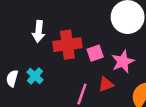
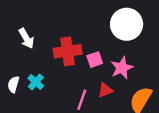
white arrow: (39, 31) -> (26, 38), moved, turned -36

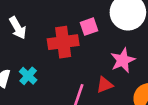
pink square: (95, 60) -> (89, 27), moved

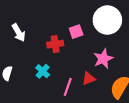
red cross: (63, 42) -> (55, 44), size x0.7
cyan cross: (28, 76) -> (43, 71), moved

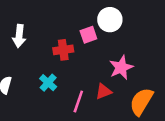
white circle: (107, 20) -> (110, 20), moved, size x0.7
white arrow: (19, 33) -> (19, 36), turned 36

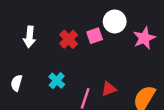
red cross: (63, 50) -> (69, 39), moved, turned -36
pink star: (121, 67) -> (144, 38), moved

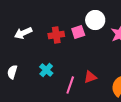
white arrow: (30, 37) -> (23, 33), turned 60
red cross: (69, 39) -> (56, 35), turned 35

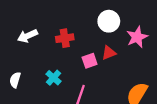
pink square: (78, 32) -> (90, 61), moved
red triangle: (90, 77) -> (109, 53), moved

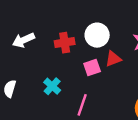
white circle: (109, 21) -> (97, 35), moved

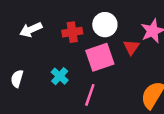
red triangle: (113, 59) -> (131, 47), moved, turned -35
pink square: (92, 67) -> (100, 57), size x1.6

